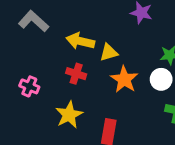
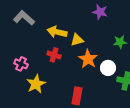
white circle: (161, 79) -> (108, 68), moved
yellow star: (69, 115) -> (36, 84), moved

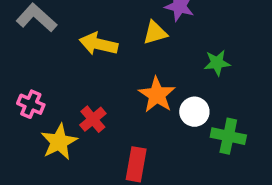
yellow triangle: (77, 40) -> (155, 33), moved
red cross: (54, 55) -> (93, 119), moved, turned 32

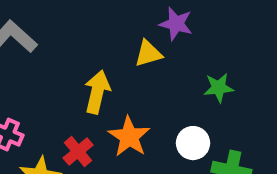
yellow arrow: (99, 44) -> (97, 92), moved, turned 90
orange star: (157, 95) -> (129, 137), moved

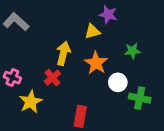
orange star: (129, 137) -> (96, 63), moved
red cross: (78, 152) -> (52, 78), moved

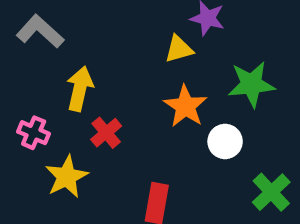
green star: (132, 51) -> (251, 84), size x1.5
yellow arrow: (63, 53) -> (80, 89), moved
green cross: (140, 98) -> (271, 192), moved, turned 35

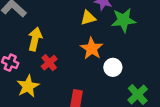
green star: (251, 84) -> (123, 20), moved

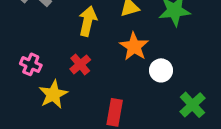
yellow arrow: (35, 39) -> (88, 21), moved

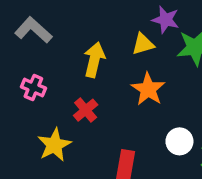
pink cross: (31, 64) -> (33, 87), moved
white circle: (161, 70) -> (179, 141), moved

